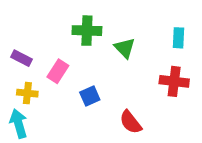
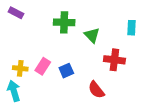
purple rectangle: (21, 58) -> (16, 13), moved
pink rectangle: (58, 71) -> (43, 66), moved
red cross: (174, 81) -> (114, 60), moved

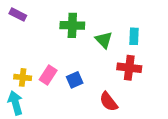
cyan rectangle: (132, 28) -> (134, 36), moved

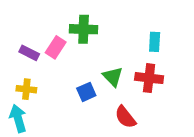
purple rectangle: (18, 14) -> (29, 53), moved
green triangle: (104, 40) -> (113, 77), moved
pink rectangle: (48, 75) -> (56, 47), moved

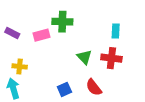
pink rectangle: (56, 47) -> (41, 35), turned 42
purple rectangle: (29, 53) -> (12, 33), moved
blue square: (86, 92) -> (64, 89), moved

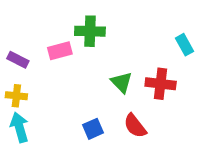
cyan rectangle: (116, 31) -> (185, 45), moved, turned -32
purple rectangle: (12, 33) -> (18, 60), moved
yellow cross: (20, 66) -> (16, 96), moved

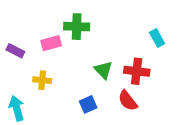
yellow cross: (16, 96) -> (42, 80), moved
red semicircle: (135, 126) -> (128, 101), moved
blue square: (93, 129) -> (88, 104), moved

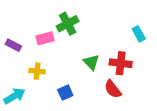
green cross: (77, 27) -> (68, 24), turned -30
blue square: (88, 104) -> (65, 93), moved
cyan arrow: (17, 108) -> (15, 96), turned 75

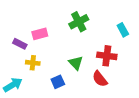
green cross: (68, 24) -> (79, 22), moved
purple rectangle: (13, 45) -> (20, 44), moved
green triangle: (91, 62) -> (76, 63), moved

